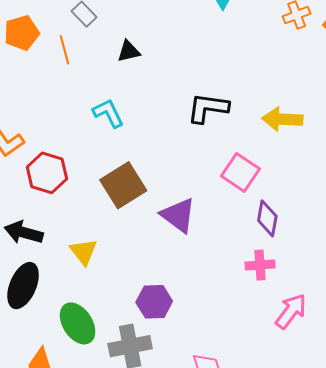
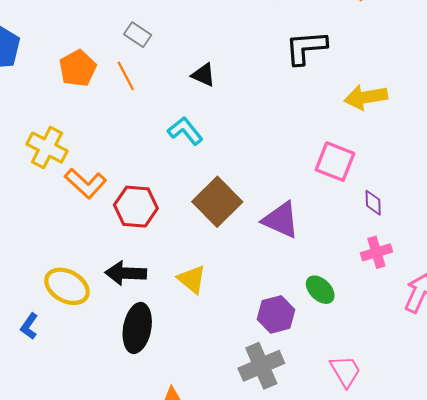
black triangle: (129, 51) -> (203, 75), moved, turned 50
black L-shape: (208, 108) -> (306, 48), moved
purple diamond: (267, 218) -> (373, 203), size x0.7
green ellipse: (78, 323) -> (320, 290), moved, size x0.7

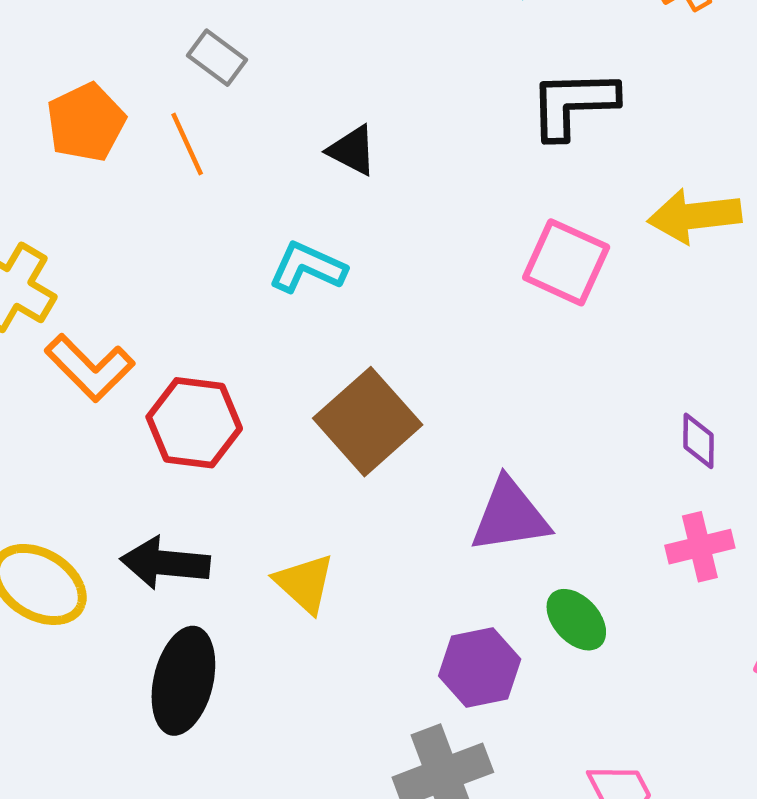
cyan L-shape: (185, 131) -> (307, 267), turned -30
pink square: (335, 162) -> (566, 262), moved
purple triangle: (281, 220) -> (510, 516), moved, turned -36

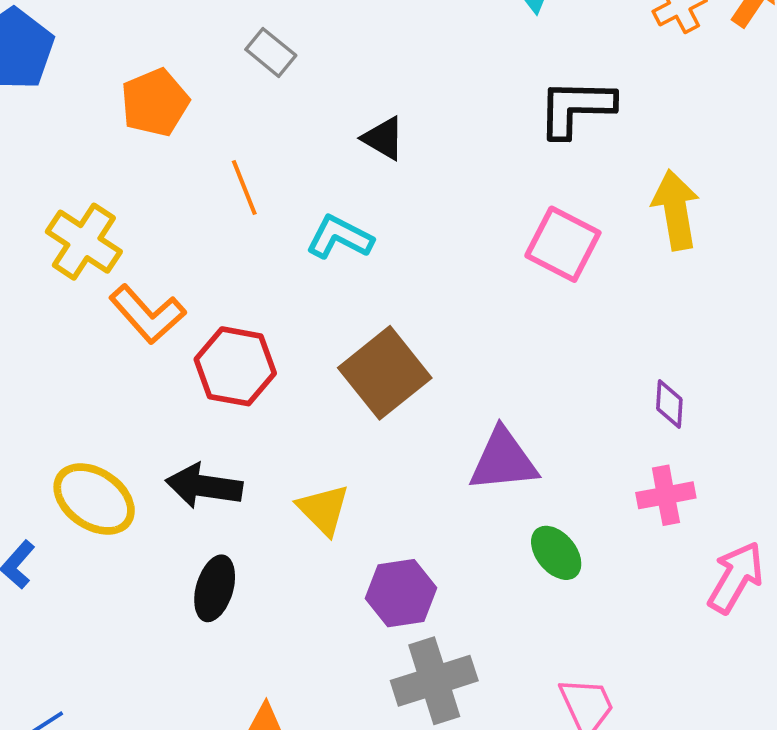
orange line: (187, 144) -> (244, 188), moved
yellow arrow: (695, 216) -> (676, 210), turned 84
purple hexagon: (480, 667) -> (401, 593), moved
black ellipse: (183, 681) -> (215, 588), size x0.7

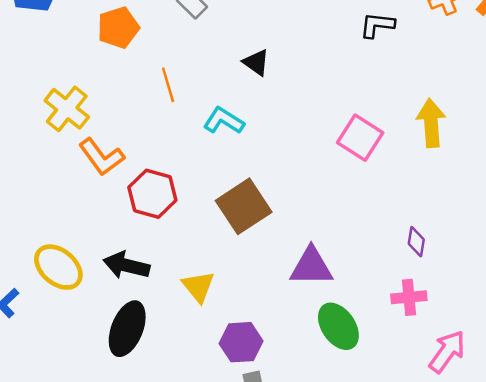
black L-shape: (576, 108) -> (377, 25), moved, size x0.7
green ellipse: (556, 553) -> (338, 326), size x1.4
black ellipse: (215, 588) -> (127, 329), size x1.4

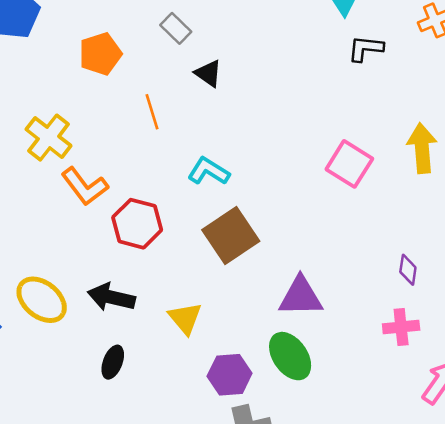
black triangle: (256, 63) -> (208, 73), moved
cyan L-shape: (224, 121) -> (209, 171), moved
green ellipse: (338, 326) -> (290, 356), moved
black ellipse: (127, 329) -> (113, 362), size x0.6

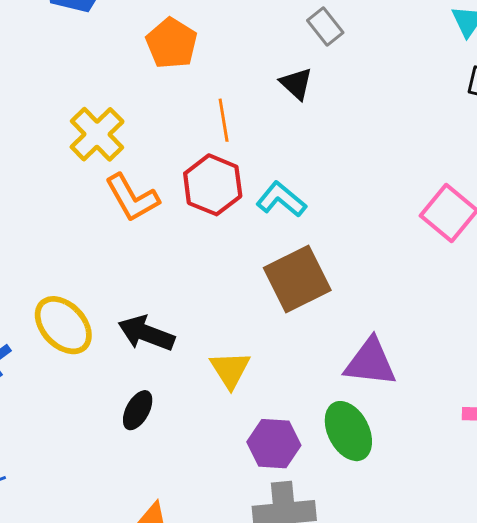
gray rectangle: (176, 28) -> (325, 26), moved
orange pentagon: (100, 54) -> (172, 43), turned -30
red hexagon: (137, 224) -> (213, 185), moved

